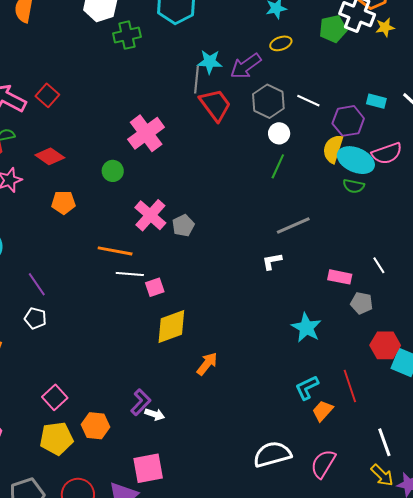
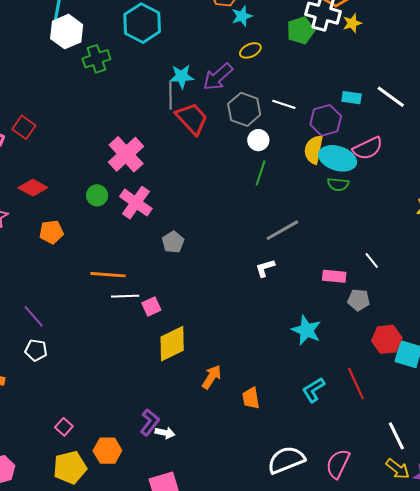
pink cross: (150, 215) -> (136, 203), moved
pink square: (55, 397) -> (64, 427), size x0.7
orange trapezoid: (323, 411) -> (251, 398), moved, turned -45

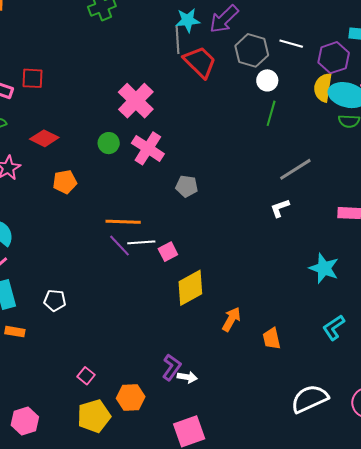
red square: (24, 127) -> (33, 78), turned -30
gray pentagon: (173, 242) -> (187, 186), turned -30
purple line: (34, 316) -> (120, 246), moved

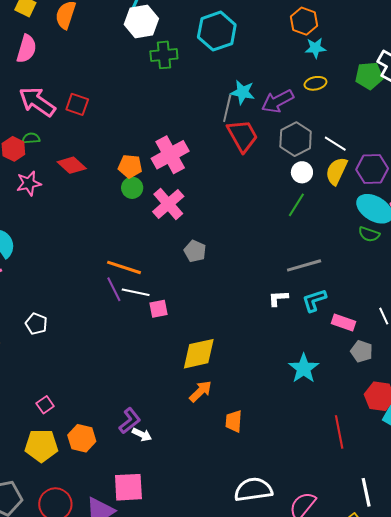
yellow semicircle: (323, 88) -> (336, 171), moved
orange pentagon: (65, 182) -> (130, 166), moved
yellow diamond: (190, 288) -> (199, 354), moved
cyan L-shape: (334, 327) -> (314, 300), moved

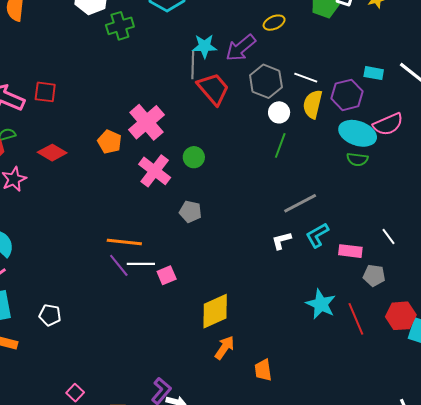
orange pentagon: (130, 166) -> (110, 142), turned 30
green circle: (132, 188) -> (194, 157), moved
red line: (339, 432) -> (356, 319), moved

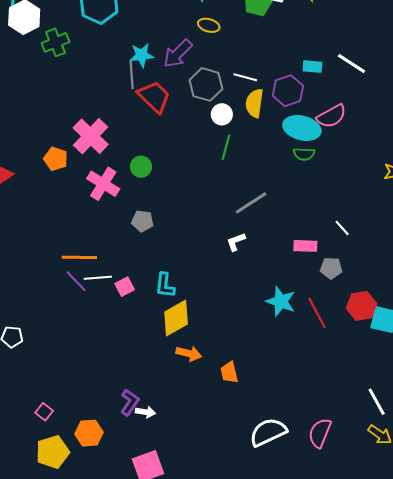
yellow ellipse: (274, 23) -> (209, 25), turned 45
cyan L-shape: (317, 235) -> (165, 285), moved, turned -48
orange arrow: (225, 348) -> (189, 353), turned 75

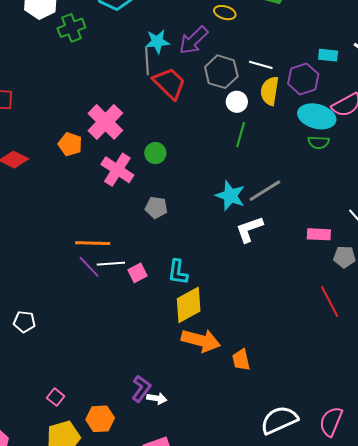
white L-shape: (236, 242) -> (249, 229), size x1.4
cyan star: (281, 301) -> (230, 196), moved
orange arrow: (189, 353) -> (201, 340), size x1.5

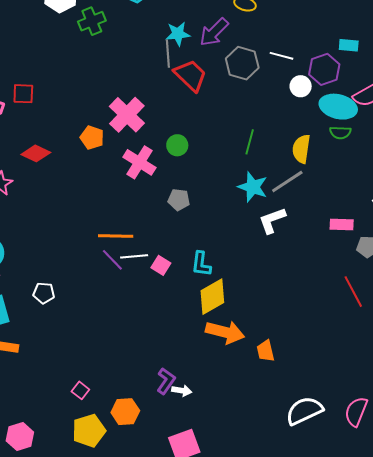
yellow semicircle: (270, 91) -> (301, 149), moved
white circle: (237, 102) -> (301, 86), moved
green line: (241, 135) -> (250, 142), moved
pink square: (137, 273) -> (161, 265), turned -30
white pentagon: (24, 322) -> (44, 293), moved

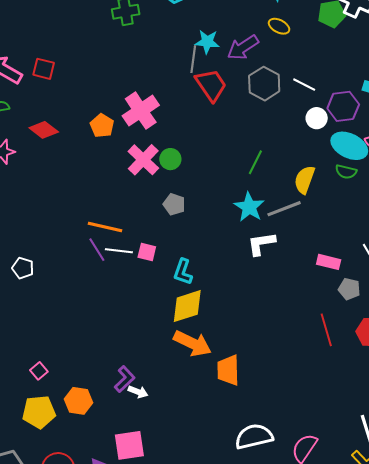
green circle: (177, 145) -> (170, 159), moved
pink square: (161, 265) -> (147, 252), moved, turned -30
orange trapezoid: (266, 351) -> (228, 370), size x1.4

